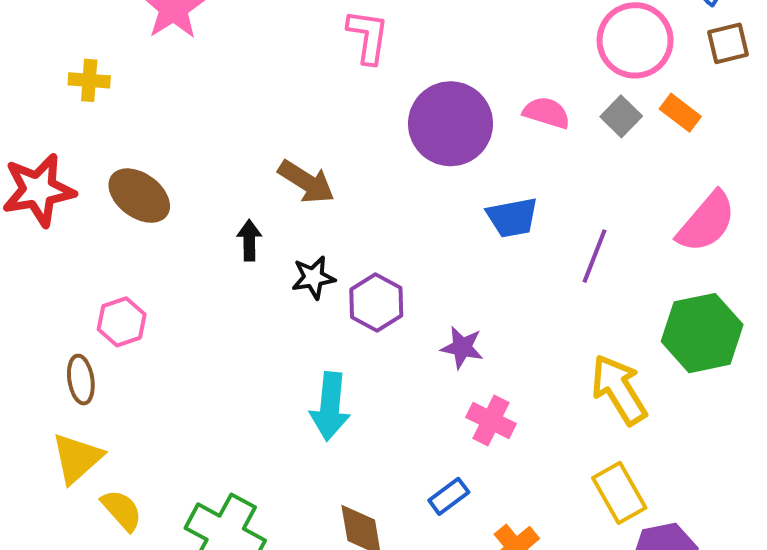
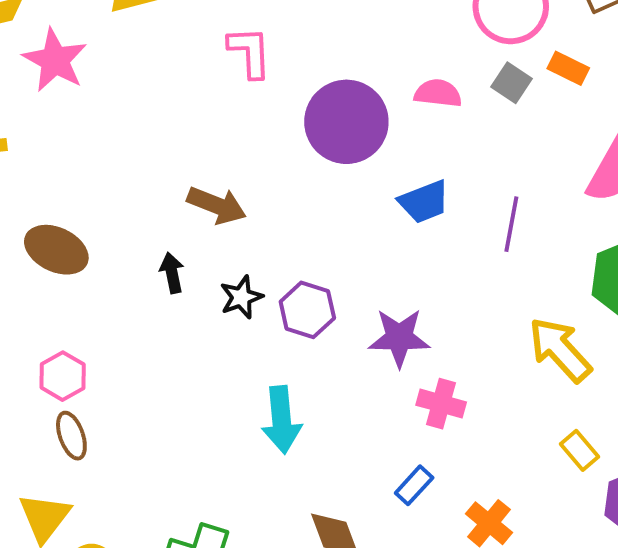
purple star: (462, 347) -> (399, 338), size x1.4
brown ellipse: (81, 380) -> (71, 436), moved
yellow rectangle: (619, 493) -> (580, 450), size x0.7

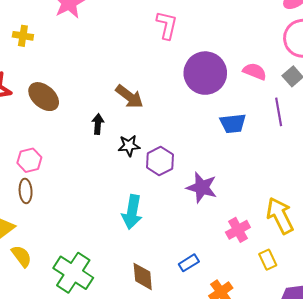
purple line: (511, 224) -> (279, 112), moved, turned -36
pink cross: (441, 404) -> (238, 230), moved, turned 30
yellow rectangle: (580, 450) -> (268, 260), moved

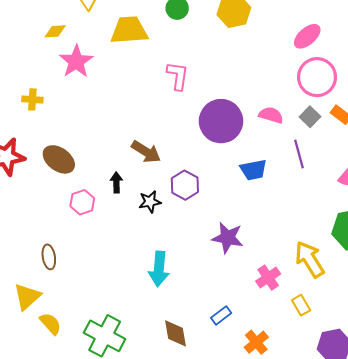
pink hexagon: (29, 160) -> (82, 202), moved
purple hexagon: (160, 161) -> (185, 185), moved

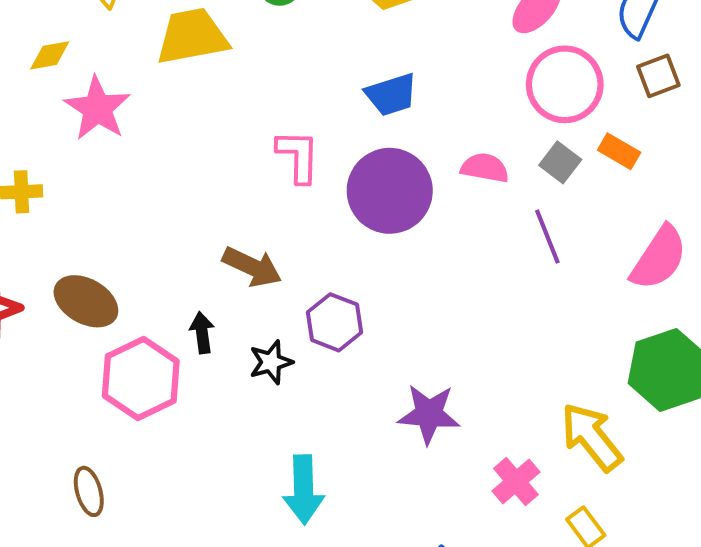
pink L-shape: (178, 76) -> (298, 156), moved
blue trapezoid: (254, 170) -> (391, 95), moved
pink hexagon: (82, 202) -> (141, 378), size x1.6

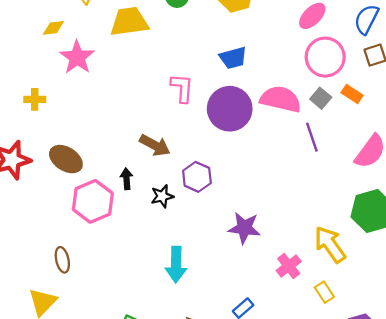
pink semicircle: (485, 168) -> (281, 99), size x1.6

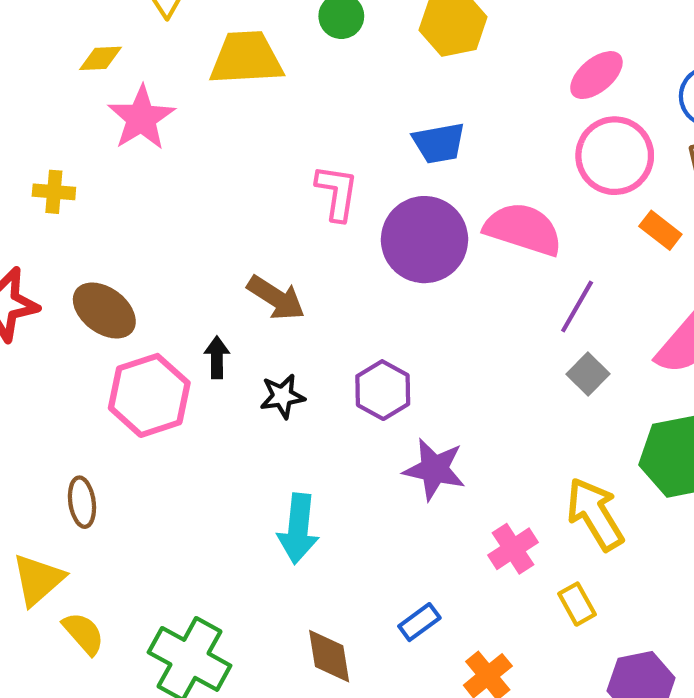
gray square: (321, 98) -> (588, 374), moved
purple line: (312, 137) -> (577, 306), turned 44
purple hexagon: (197, 177) -> (383, 390), moved

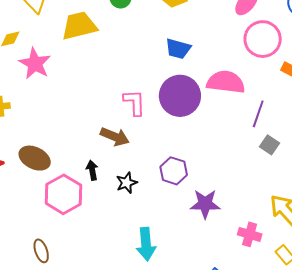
blue trapezoid: (439, 143) -> (178, 49), turned 36
pink L-shape: (337, 193) -> (134, 103), moved
pink cross: (513, 549) -> (250, 234), turned -30

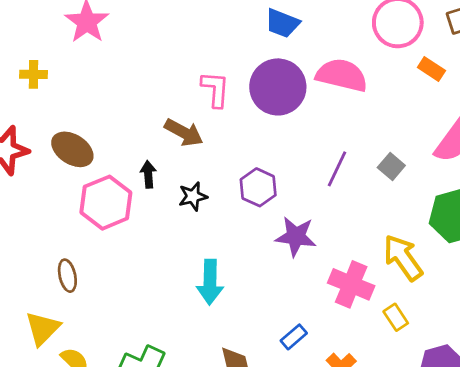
purple line: (258, 114) -> (337, 169), moved
pink cross: (250, 234) -> (351, 284), size x1.4

